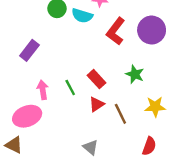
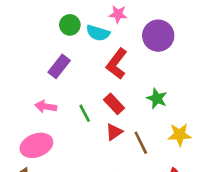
purple circle: (152, 30) -> (158, 36), moved
red L-shape: (116, 31) -> (117, 64), moved
purple rectangle: (29, 50) -> (59, 66), moved
pink arrow: (43, 90) -> (46, 107), moved, turned -72

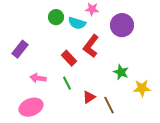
purple rectangle: (59, 66) -> (20, 49), moved
red rectangle: (114, 104) -> (69, 58), moved
yellow star: (180, 135) -> (142, 88), moved

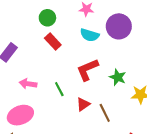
cyan semicircle: (77, 23) -> (90, 35), moved
red L-shape: (91, 46) -> (87, 70), moved, turned 30
red rectangle: (69, 58) -> (53, 42), moved

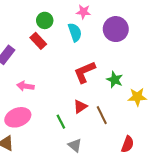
cyan semicircle: (90, 35) -> (75, 32), moved, turned -126
red rectangle: (53, 42) -> (38, 41), moved
green line: (59, 89) -> (61, 122), moved

